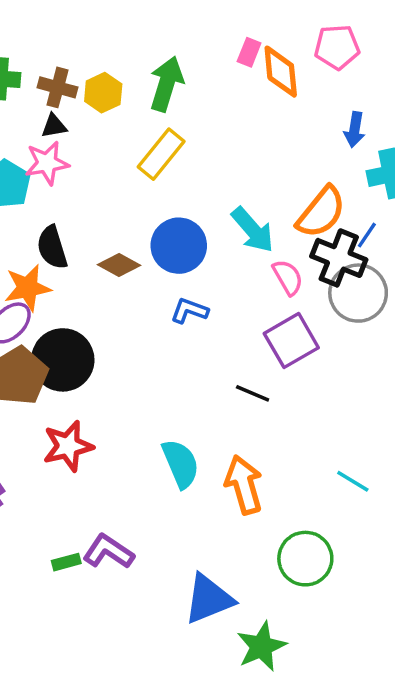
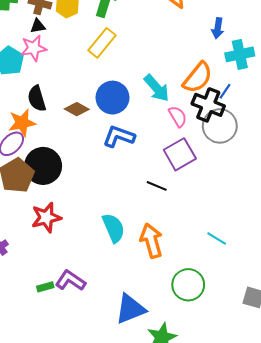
blue L-shape: (189, 311) -> (119, 136), size x1.4

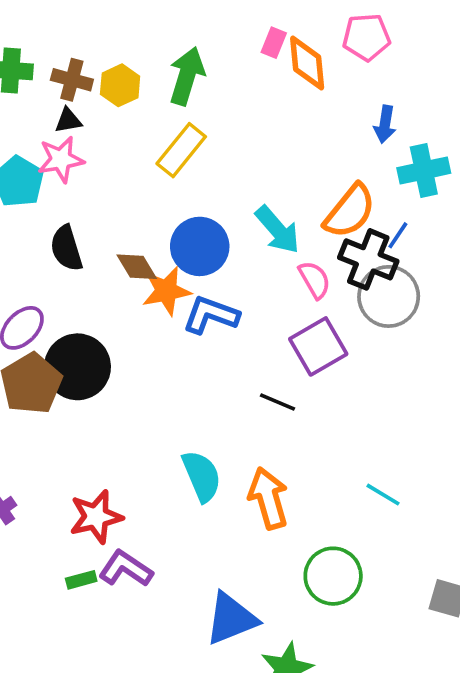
brown diamond: (77, 109) -> (137, 267), turned 30
orange star: (22, 123) -> (166, 291), moved
red star: (46, 217) -> (96, 517), moved

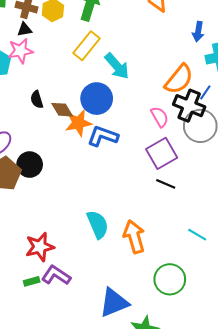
cyan arrow: (278, 230) -> (117, 66), moved
black semicircle: (66, 248) -> (37, 100), moved, size x0.7
black circle: (77, 367) -> (30, 165), size x0.7
black line: (278, 402) -> (166, 184), moved

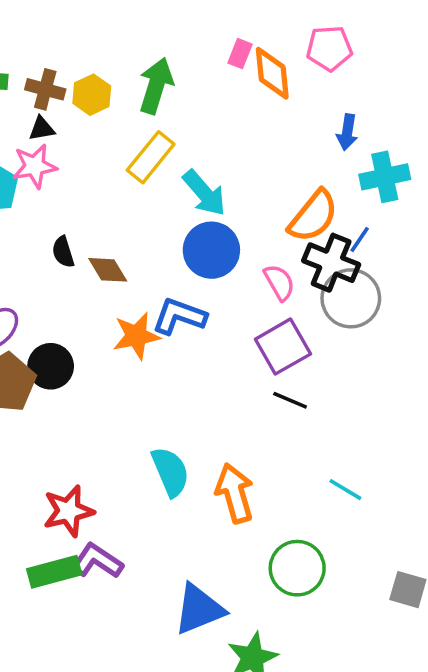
blue circle: (97, 99) -> (211, 250), moved
orange star: (78, 123) -> (136, 336), moved
green rectangle: (32, 281) -> (54, 572), size x1.8

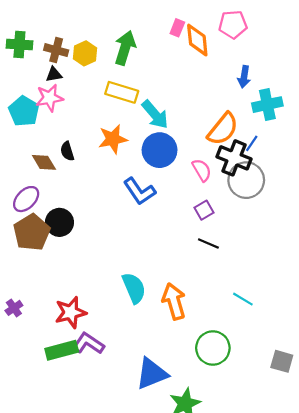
yellow rectangle: (151, 157) -> (122, 92), turned 68
brown diamond: (108, 270) -> (44, 162), moved
blue L-shape: (179, 316) -> (140, 191), turned -144
orange star: (136, 336) -> (113, 139), moved
purple square: (283, 347) -> (204, 210), size x0.6

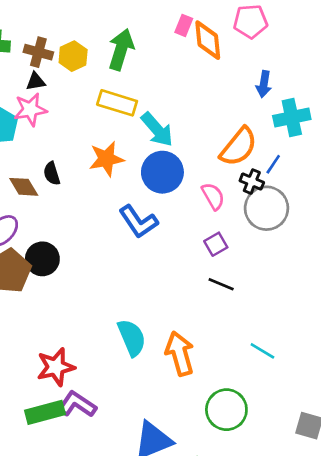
black cross: (234, 158) -> (252, 182), size x0.6

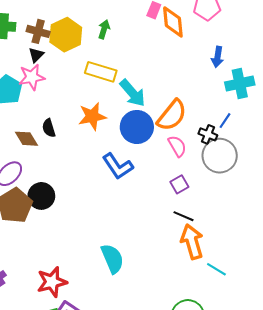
green arrow: (121, 49) -> (104, 29), size x0.6
yellow hexagon: (73, 56) -> (66, 35), size x1.4
black triangle: (36, 81) -> (36, 55), turned -35
orange semicircle: (238, 147) -> (172, 115), moved
orange arrow: (180, 354) -> (192, 242), moved

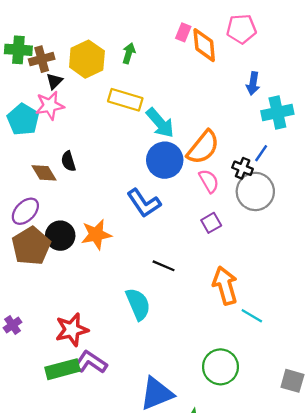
brown cross: (38, 31) -> (42, 59), moved, turned -30
orange star: (92, 116) -> (96, 234), moved
black line: (184, 216) -> (164, 266), moved

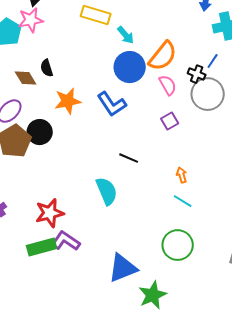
cyan arrow: (160, 123) -> (126, 35), size x0.7
orange star: (96, 234) -> (68, 101), moved
orange arrow: (225, 286) -> (182, 175), size x0.5
cyan line: (252, 316) -> (183, 201), moved

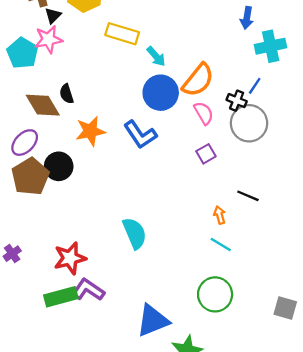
brown diamond: (26, 78) -> (43, 105), size x1.4
black line: (129, 158) -> (248, 196), moved

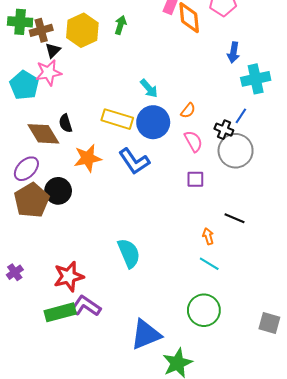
yellow rectangle: (122, 34) -> (117, 119), moved
orange semicircle: (198, 80) -> (188, 111), size x0.5
purple square: (206, 154) -> (195, 179), turned 30

